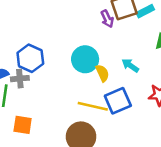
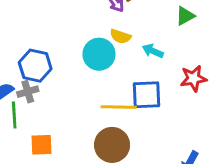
yellow semicircle: (102, 73) -> (120, 36), moved, turned 144
blue square: (118, 101) -> (146, 95), turned 32

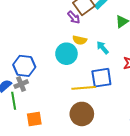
cyan arrow: (153, 51) -> (103, 48), turned 32

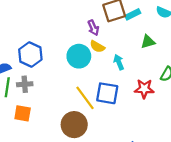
purple arrow: (74, 17) -> (93, 28), moved
gray cross: (21, 84) -> (25, 84), moved
yellow line: (84, 88) -> (85, 98), turned 40

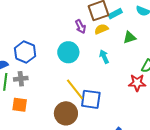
yellow semicircle: (97, 46) -> (101, 29), moved, turned 128
red star: (144, 89) -> (137, 83), moved
blue square: (107, 93) -> (91, 99), moved

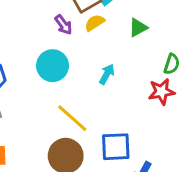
cyan arrow: (104, 57) -> (107, 74), moved, turned 64
blue square: (91, 99) -> (116, 147), moved

